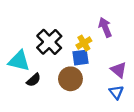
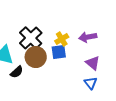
purple arrow: (105, 27) -> (88, 37), moved, turned -78
brown circle: (70, 79) -> (36, 57), moved

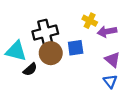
black cross: (31, 38) -> (45, 33), turned 30
yellow cross: (62, 39) -> (90, 21), moved, turned -32

